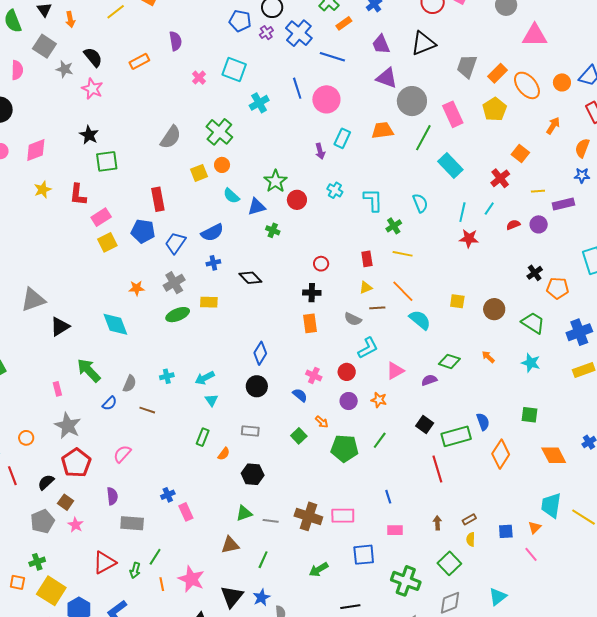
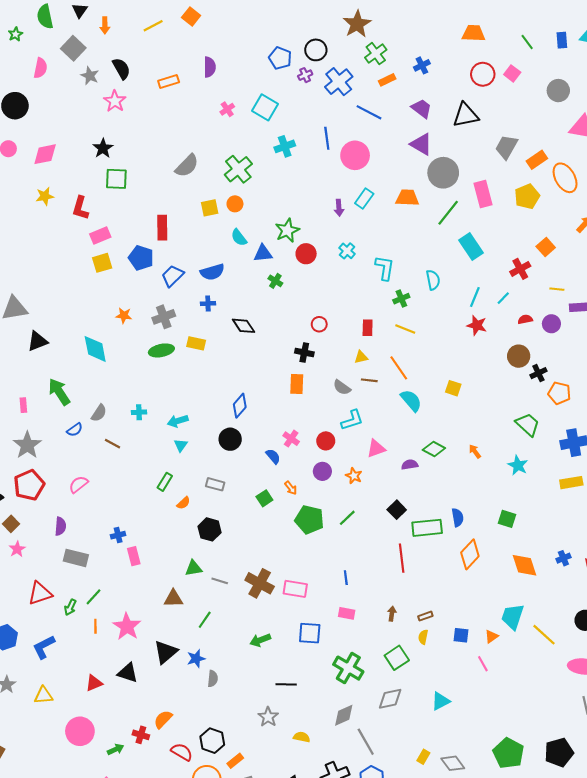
purple trapezoid: (381, 44) -> (422, 108), turned 140
brown circle: (494, 309) -> (519, 356), moved

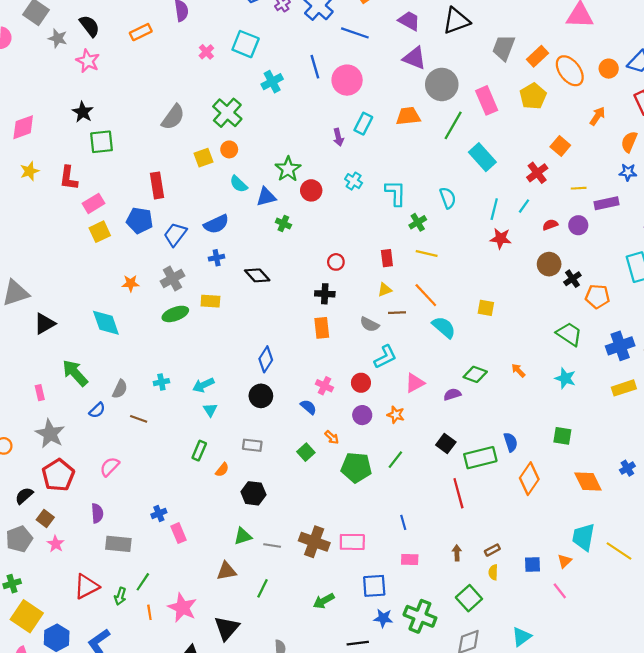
blue star: (196, 659) -> (383, 618), moved, turned 30

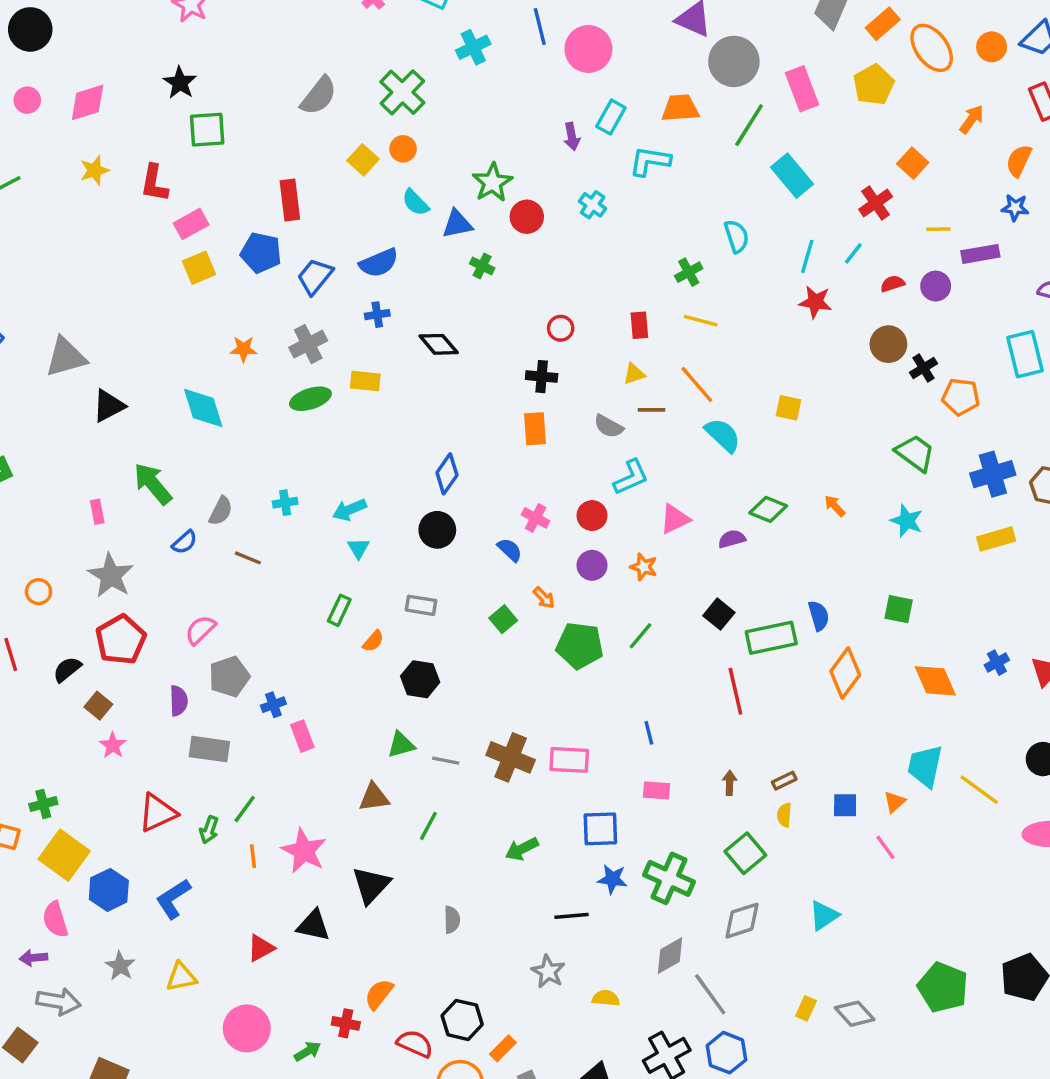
yellow square: (203, 158) -> (363, 160), turned -30
cyan L-shape: (396, 193) -> (650, 161), moved, turned -84
gray pentagon: (19, 539) -> (229, 677), moved

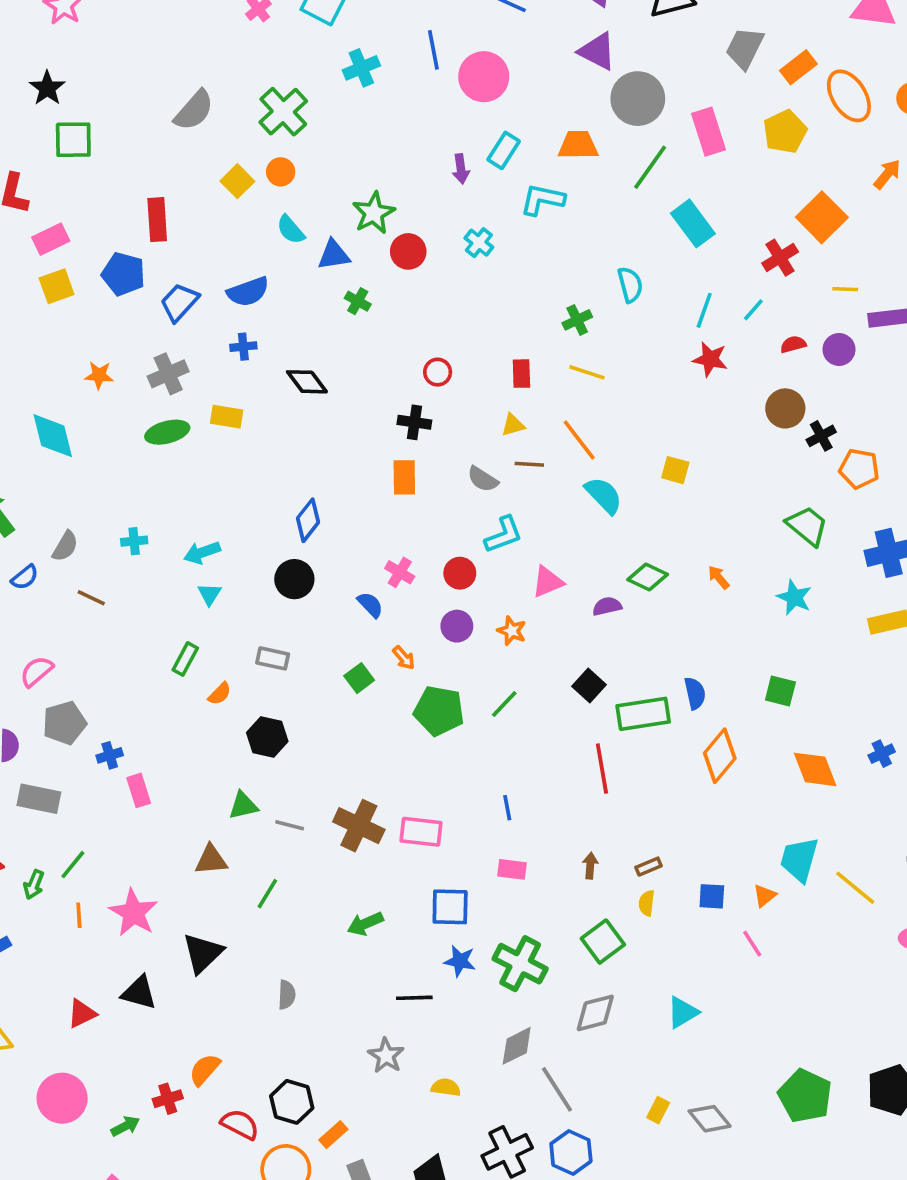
orange square: (913, 163) -> (822, 217), size x1.5
red cross: (346, 1023) -> (168, 1099), turned -32

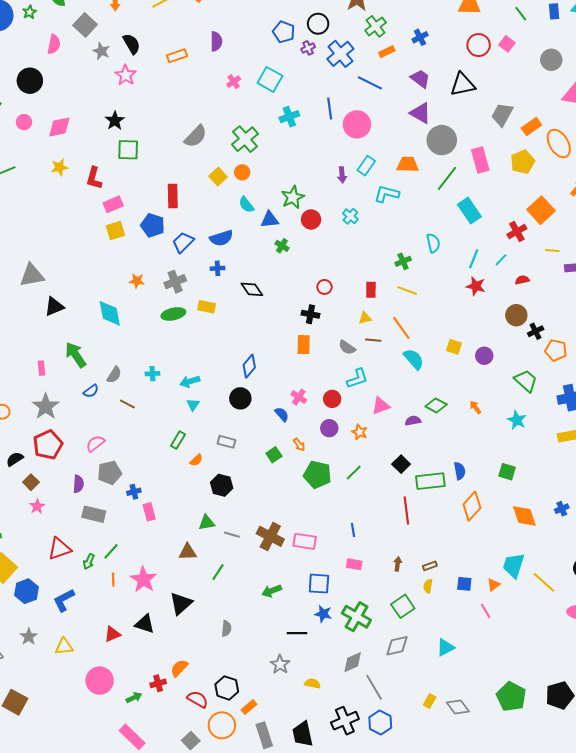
purple circle: (839, 349) -> (484, 356), moved

